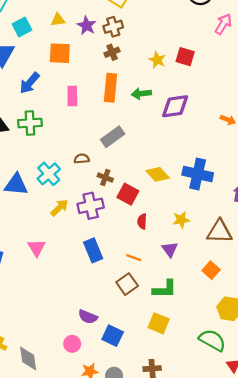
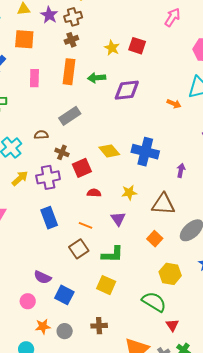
red square: (128, 194) -> (82, 168), turned 36
red semicircle: (142, 221) -> (94, 193), turned 88

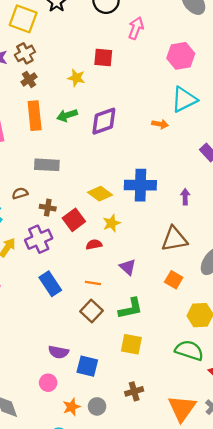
red square: (137, 46) -> (103, 57), moved
gray rectangle: (70, 116) -> (47, 165), turned 50
yellow star: (129, 193) -> (112, 223), moved

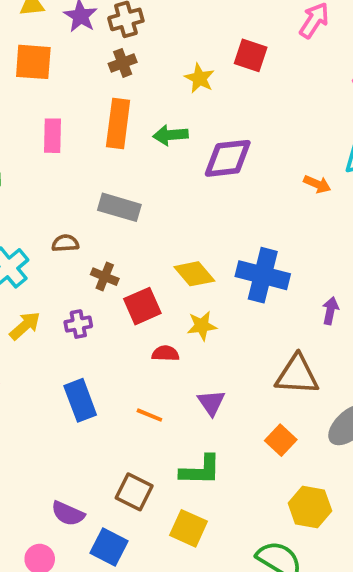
purple cross: (39, 239) -> (78, 324), size x0.6
brown square: (92, 311) -> (134, 492), moved, turned -30

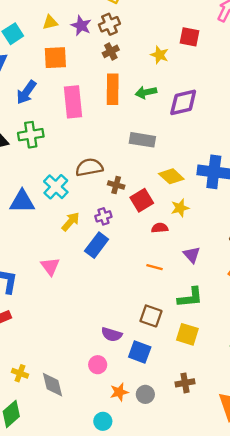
pink rectangle: (52, 136) -> (73, 102), size x1.5
gray rectangle: (119, 207) -> (142, 140), moved
brown semicircle: (65, 243) -> (89, 167), size x1.6
blue rectangle: (80, 400) -> (97, 245), moved, turned 65

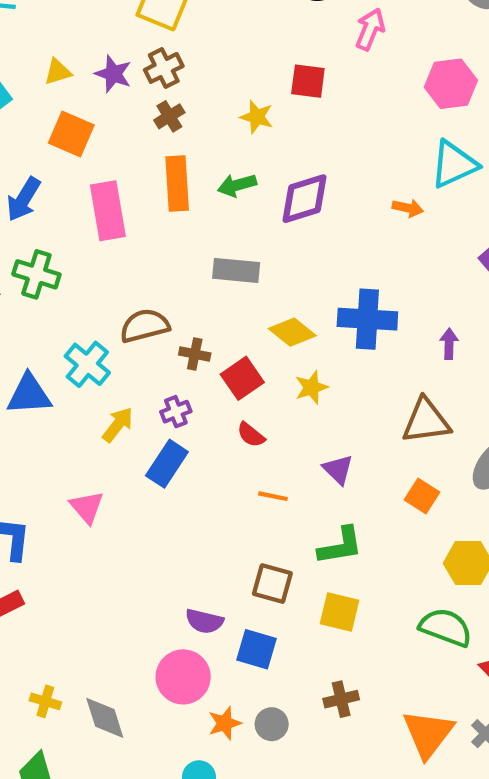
orange square: (55, 58) -> (71, 134), turned 30
green cross: (31, 135) -> (36, 274), turned 30
red semicircle: (160, 228) -> (251, 435), moved, turned -133
pink circle: (98, 365) -> (183, 677), size x1.6

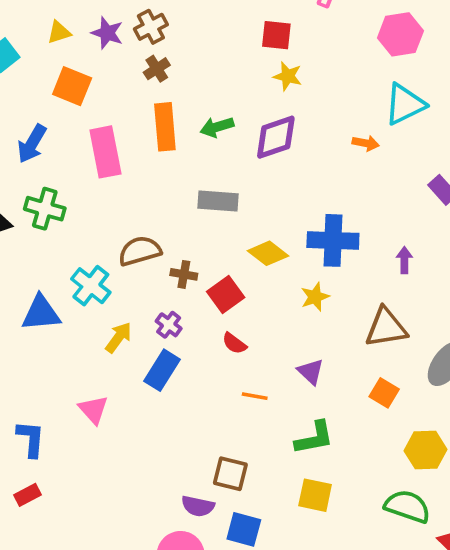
yellow star: (257, 117) -> (288, 76), moved
yellow star: (311, 387) -> (315, 297), moved
purple cross: (176, 412) -> (169, 325), turned -30
brown square: (272, 584) -> (230, 474), moved

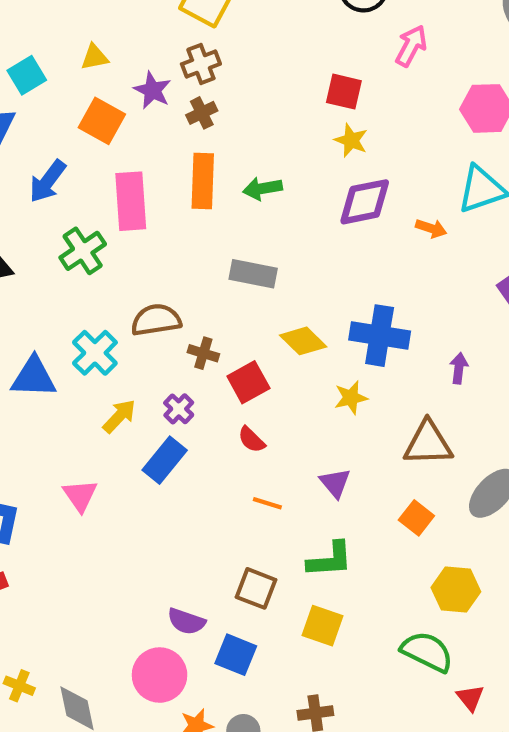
purple star: (107, 33) -> (152, 90), moved
purple diamond: (276, 137) -> (365, 202), moved
green cross: (45, 209) -> (83, 251), moved, turned 33
brown square: (230, 474) -> (256, 588), moved

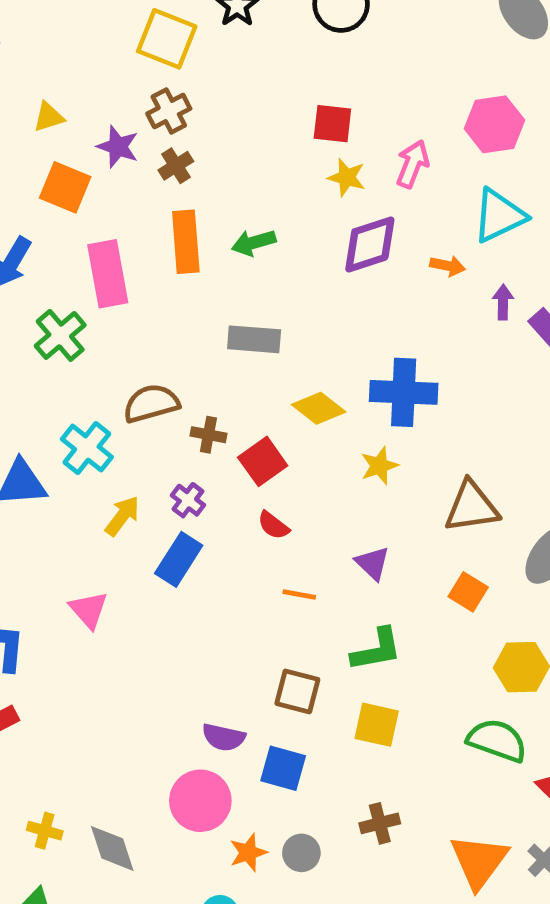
pink arrow: (411, 46) -> (413, 164), moved
purple arrow: (459, 368) -> (503, 302), moved

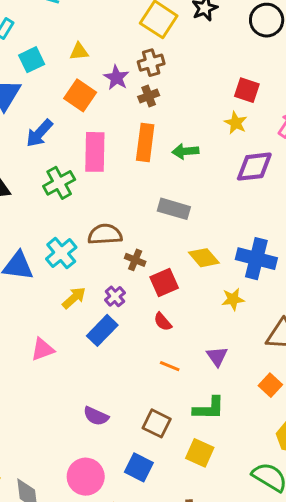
yellow star: (347, 177) -> (236, 123), moved
pink triangle: (89, 610) -> (42, 349), turned 40
purple semicircle: (224, 737) -> (96, 416), moved

